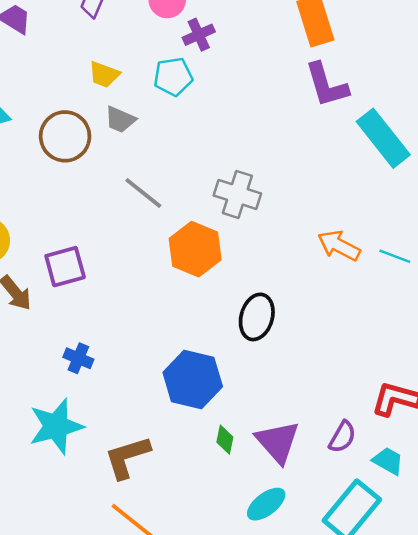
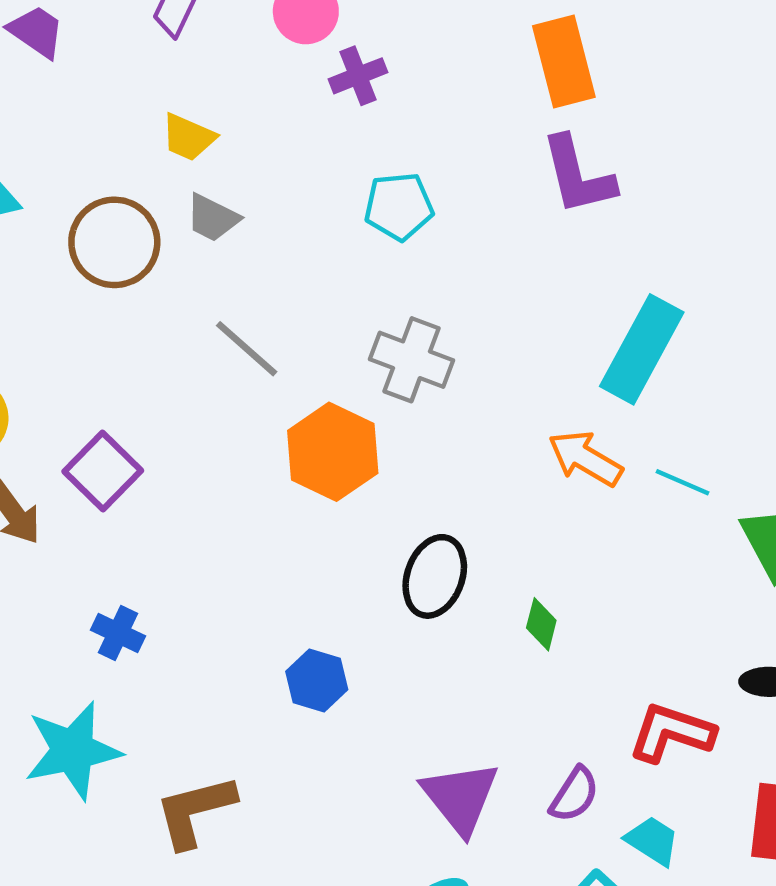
cyan pentagon: (173, 77) -> (399, 206), moved
cyan rectangle: (383, 138) -> (642, 349), moved, turned 64
purple square: (65, 267) -> (103, 471), turned -33
blue hexagon: (193, 379) -> (317, 681), size x0.6
green diamond: (225, 440) -> (541, 624), moved

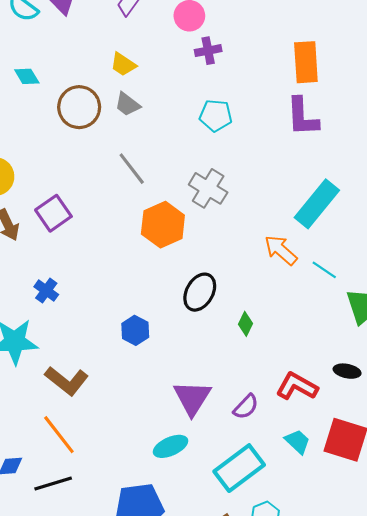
brown L-shape: (195, 811) -> (67, 381), turned -138
cyan trapezoid: (652, 841) -> (297, 442), moved

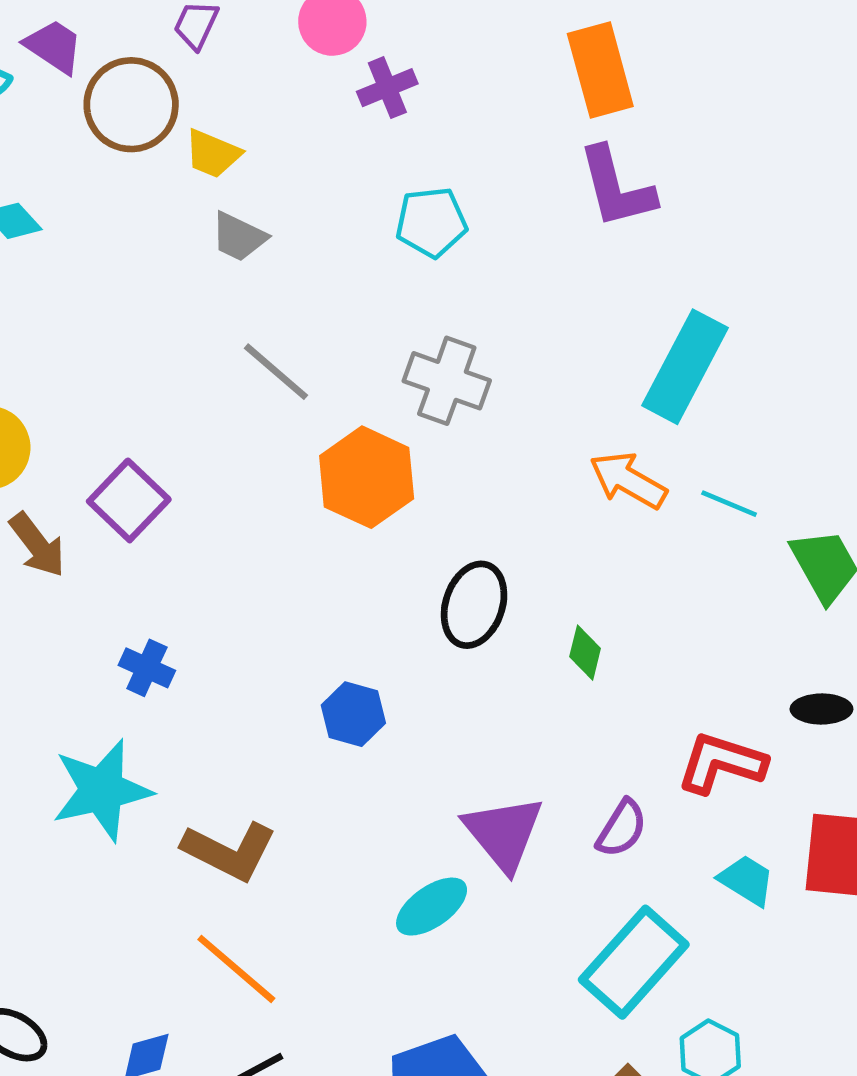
brown circle: (79, 107) -> (131, 105), moved
cyan ellipse: (171, 446) -> (432, 907), moved

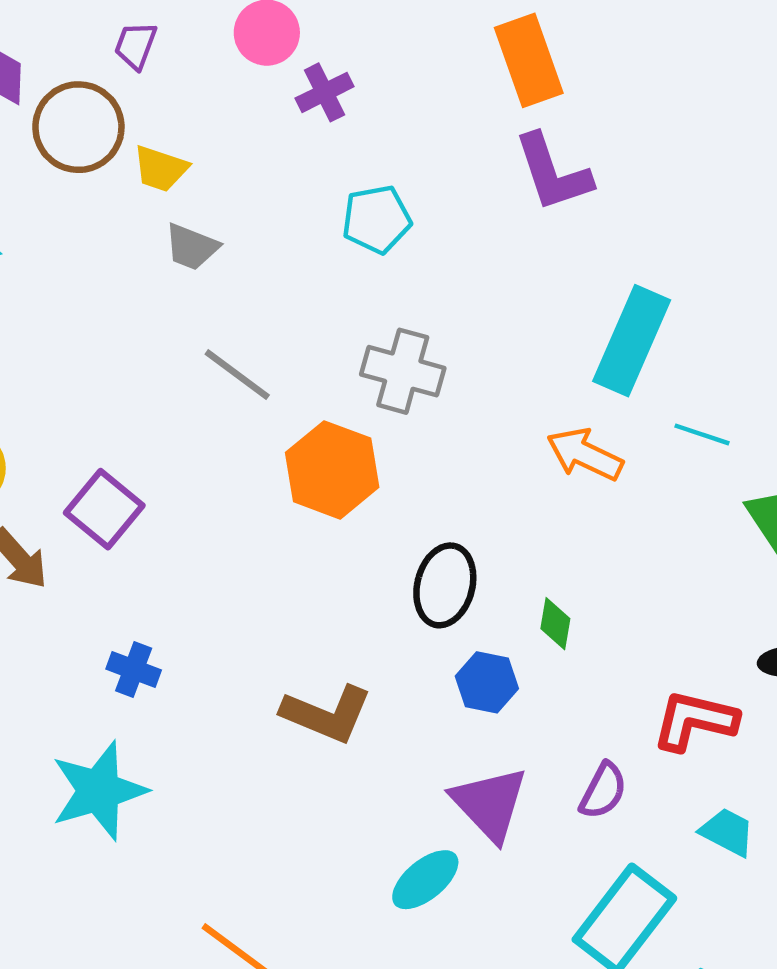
cyan line: (729, 504) -> (702, 434), moved
blue hexagon: (353, 714) -> (487, 682), moved
brown L-shape: (229, 851) -> (327, 714), moved

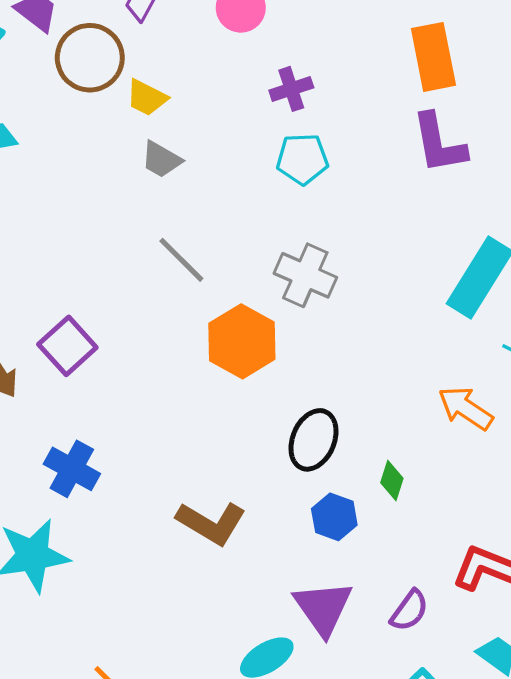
purple cross: (325, 92) -> (291, 89), moved
orange arrow: (585, 454) -> (466, 408), moved
blue cross: (134, 670) -> (72, 469), size x1.4

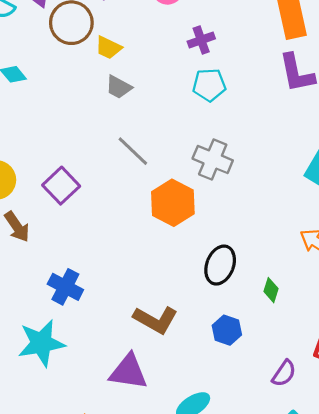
purple square: (67, 346) -> (61, 186), moved
blue hexagon: (334, 517) -> (227, 330), moved
purple triangle: (323, 608) -> (128, 372), moved, turned -45

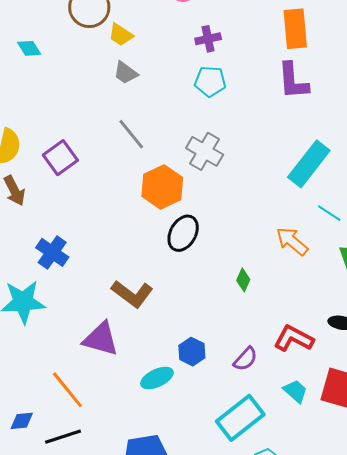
black ellipse: (220, 265) -> (183, 233), moved
blue hexagon: (227, 330) -> (192, 352), moved

